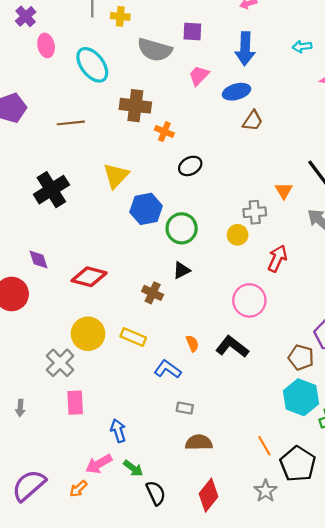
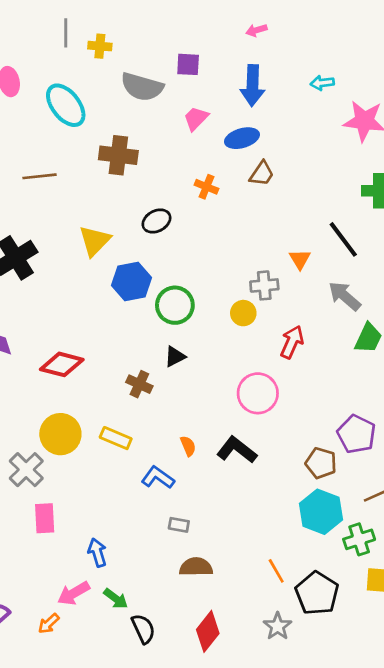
orange cross: (164, 132) -> (206, 187), moved
black ellipse: (190, 166) -> (156, 221), moved

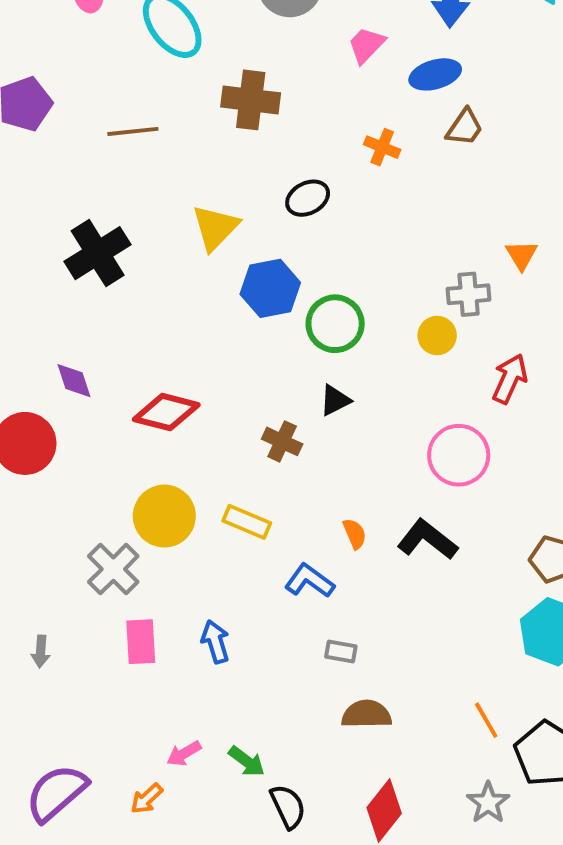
blue arrow: (97, 553) -> (215, 642), moved
pink arrow: (74, 593) -> (184, 754), size x0.7

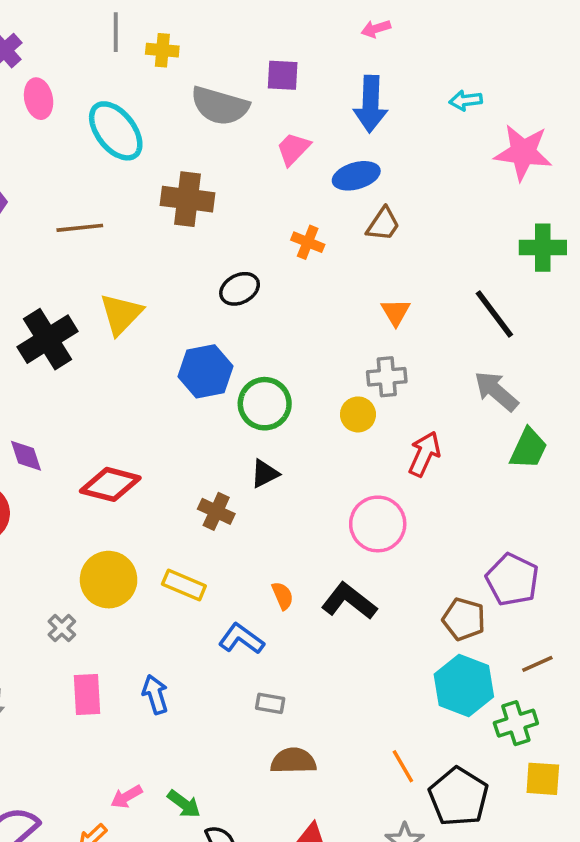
yellow triangle: (215, 228) -> (121, 314), moved
orange triangle: (522, 255) -> (396, 312), moved
gray cross: (113, 569) -> (62, 628), size x0.6

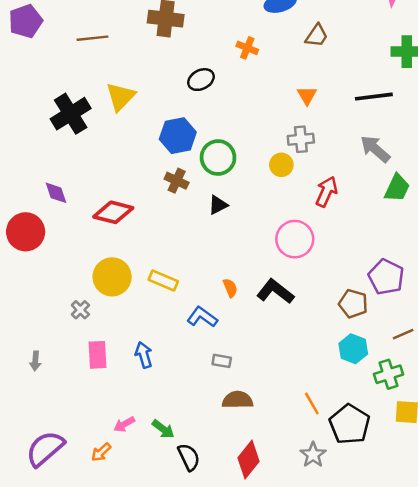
brown trapezoid: (383, 224) -> (317, 36), moved
black line: (494, 314) -> (374, 97), turned -60
brown cross: (216, 511) -> (177, 181), moved
cyan hexagon: (464, 685) -> (353, 349), size x0.7

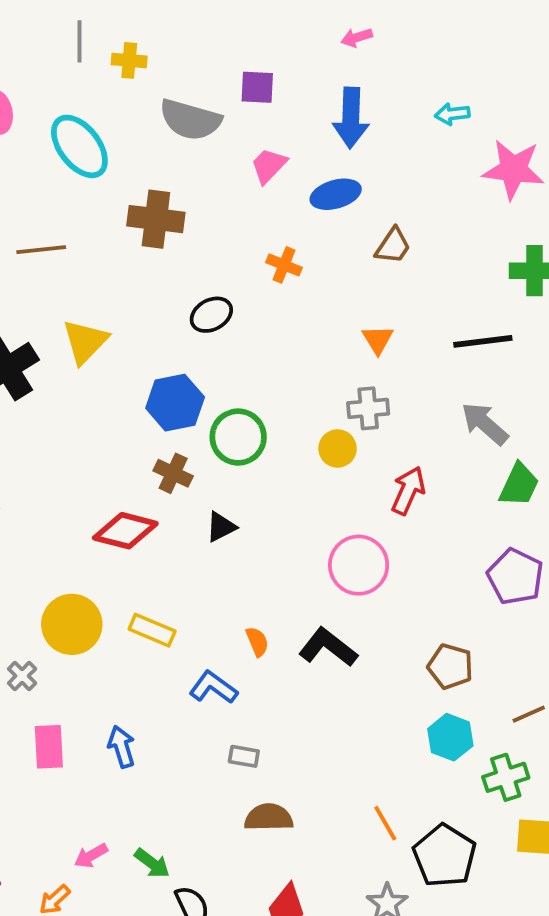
black triangle: (218, 205) -> (221, 527), moved
red diamond: (113, 212) -> (125, 531), moved
purple pentagon: (386, 277) -> (515, 577), moved

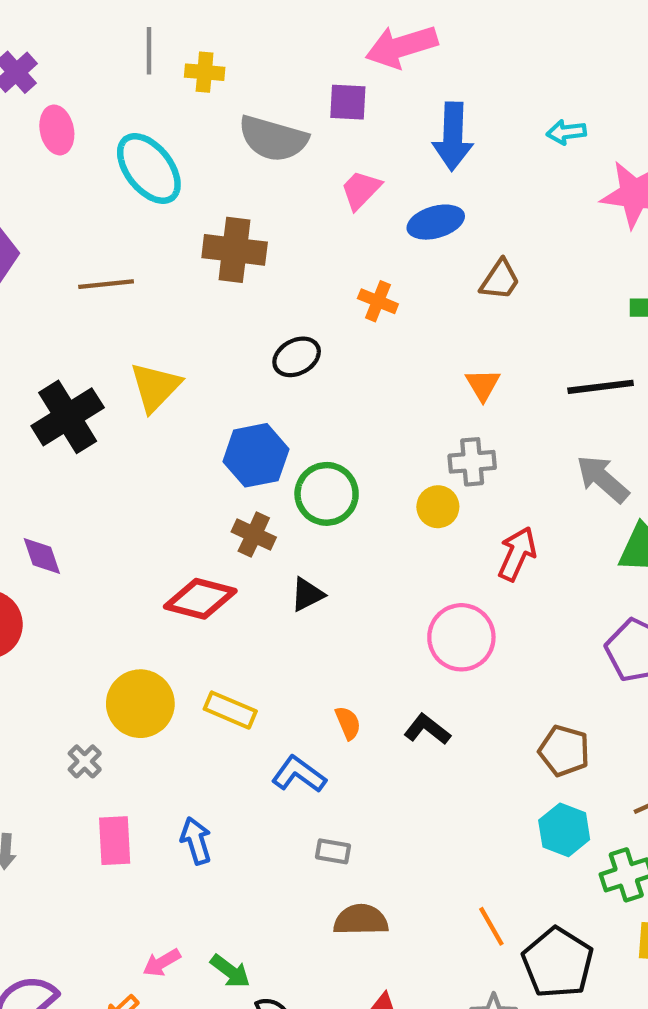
pink arrow: (357, 37) -> (401, 46), moved, size x2.0
black L-shape: (328, 647) -> (427, 729), size x0.7

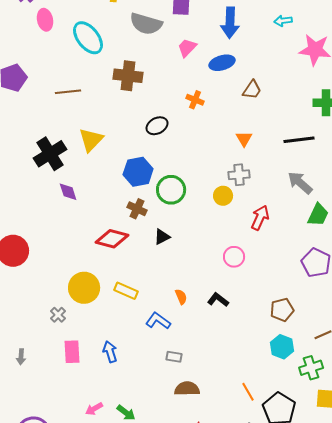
purple diamond: (42, 556) -> (68, 192), moved
pink circle: (461, 637) -> (234, 257), size x0.7
brown pentagon: (564, 751) -> (282, 310), turned -30

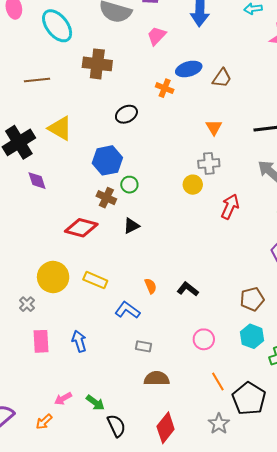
blue ellipse: (222, 63) -> (189, 69), moved
yellow triangle: (91, 140) -> (60, 128), turned -44
green circle: (171, 190) -> (129, 185), moved, size x0.6
pink circle: (234, 257) -> (204, 339), moved

